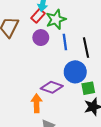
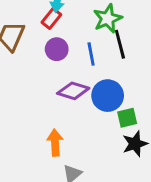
green star: (56, 19) -> (108, 19), moved
black line: (86, 48) -> (120, 44), moved
purple diamond: (52, 87) -> (73, 91), moved

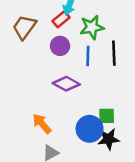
green star: (108, 19) -> (92, 27), moved
blue circle: (108, 96) -> (90, 129), moved
orange arrow: (55, 143) -> (42, 124), turned -50

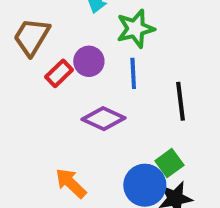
red rectangle: (61, 19) -> (59, 73), moved
black line: (114, 53) -> (180, 101), moved
green square: (107, 116) -> (169, 163), turned -30

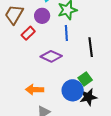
purple circle: (89, 61) -> (42, 16), moved
orange arrow: (71, 183) -> (35, 90), turned -42

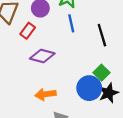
purple diamond: (51, 56) -> (42, 56), moved

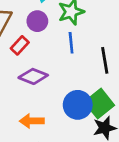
green square: (102, 73) -> (99, 104), size x1.5
blue circle: (89, 88) -> (78, 105), moved

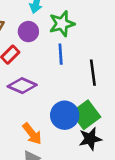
orange arrow: (32, 121) -> (32, 134), moved, turned -130

